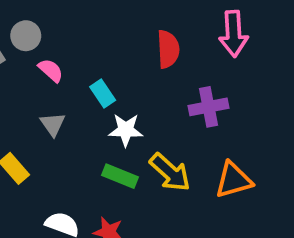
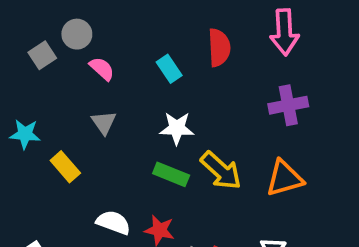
cyan rectangle: (103, 93) -> (169, 69), moved
purple cross: (208, 107) -> (288, 105), moved

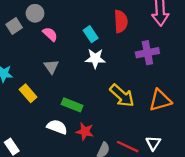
purple cross: (288, 105) -> (147, 53), moved
white star: (177, 128) -> (95, 58), moved
green rectangle: (171, 174) -> (72, 105), moved

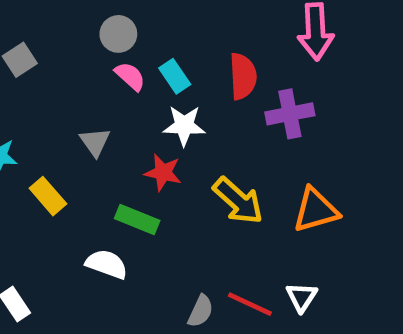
gray circle: (35, 13) -> (118, 34), moved
red semicircle: (121, 21) -> (243, 76), moved
pink semicircle: (50, 34) -> (130, 76), moved
red star: (85, 132) -> (163, 173), moved

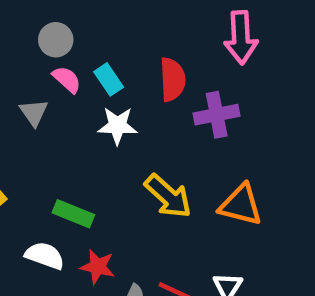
gray triangle: (95, 142) -> (34, 112), moved
red star: (163, 173) -> (98, 267), moved
orange triangle: (316, 210) -> (241, 205), turned 30

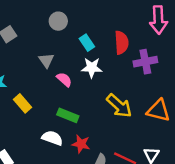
pink semicircle: (67, 79) -> (64, 80), moved

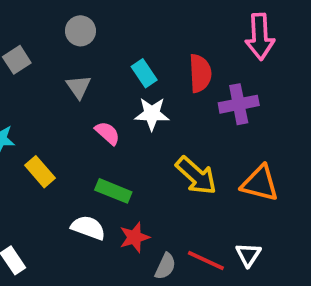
gray circle: (58, 21) -> (80, 31), moved
gray triangle: (46, 60) -> (79, 87), moved
red star: (81, 144) -> (134, 237), turned -30

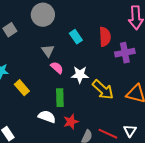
gray circle: (80, 31) -> (43, 15), size x1.5
gray triangle: (79, 87) -> (48, 51), moved
white star: (152, 114) -> (80, 75), moved
green rectangle: (113, 191) -> (60, 98), turned 66

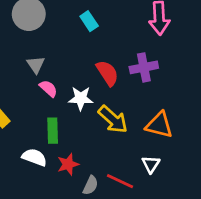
cyan rectangle: (76, 37) -> (89, 21), moved
red semicircle: (105, 37) -> (107, 73), moved, turned -30
white triangle: (130, 131) -> (151, 164), moved

